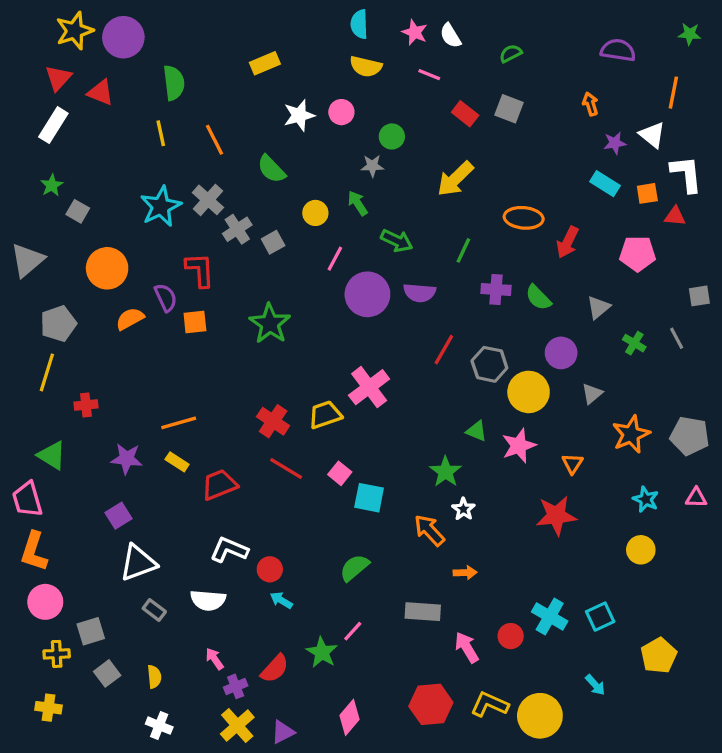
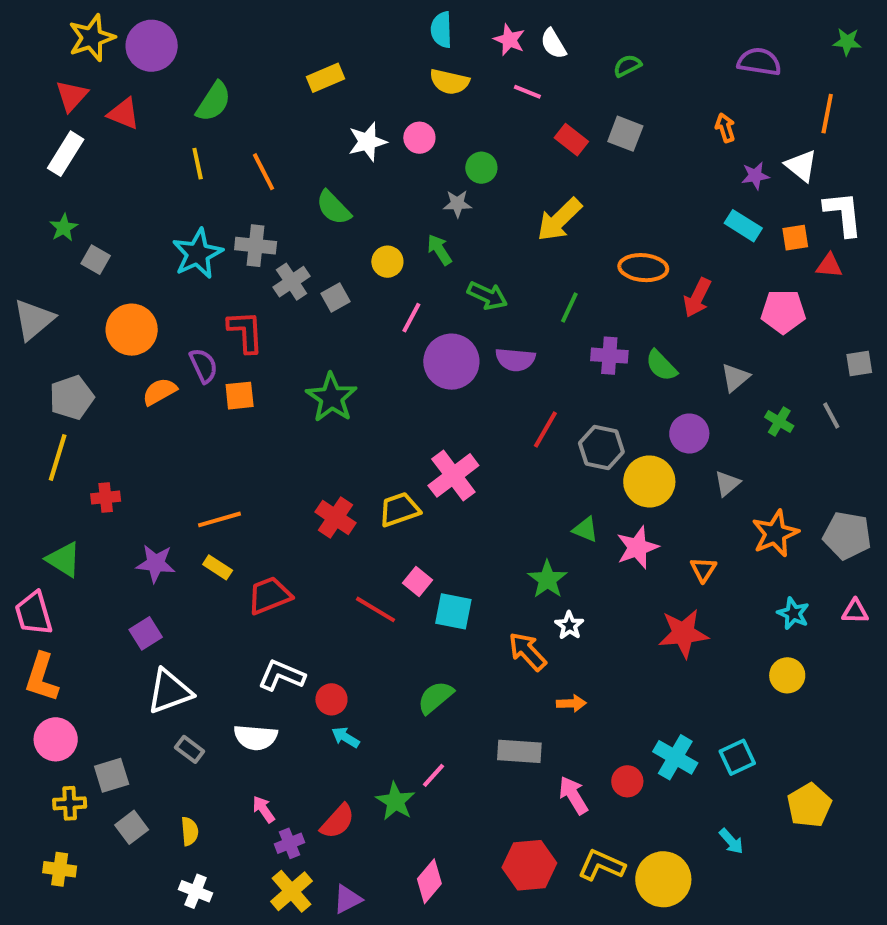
green semicircle: (174, 83) -> (214, 102), turned 40
gray cross: (208, 200) -> (256, 246), turned -36
red line: (286, 468) -> (375, 609), moved

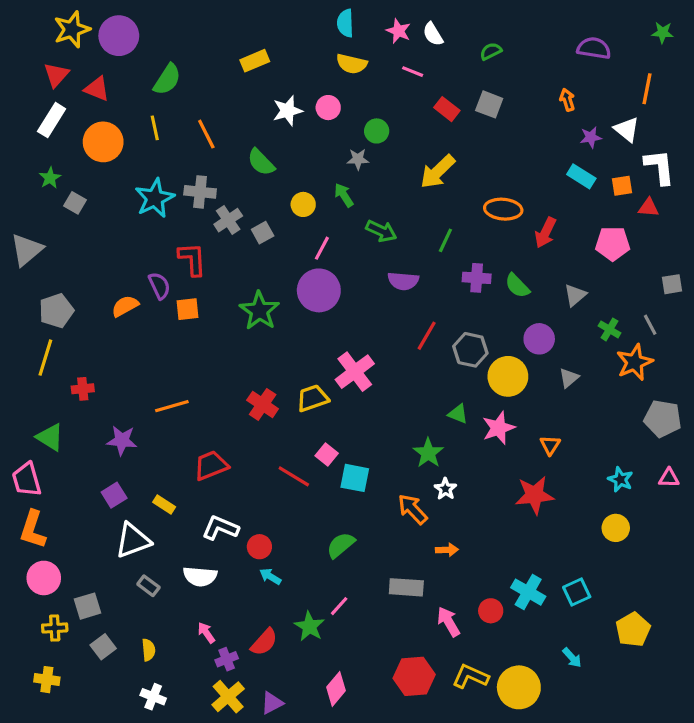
orange circle: (132, 330) -> (103, 142), moved
purple circle: (451, 362) -> (319, 290), moved
orange star: (775, 533) -> (634, 362), moved
yellow rectangle: (218, 567) -> (164, 504), moved

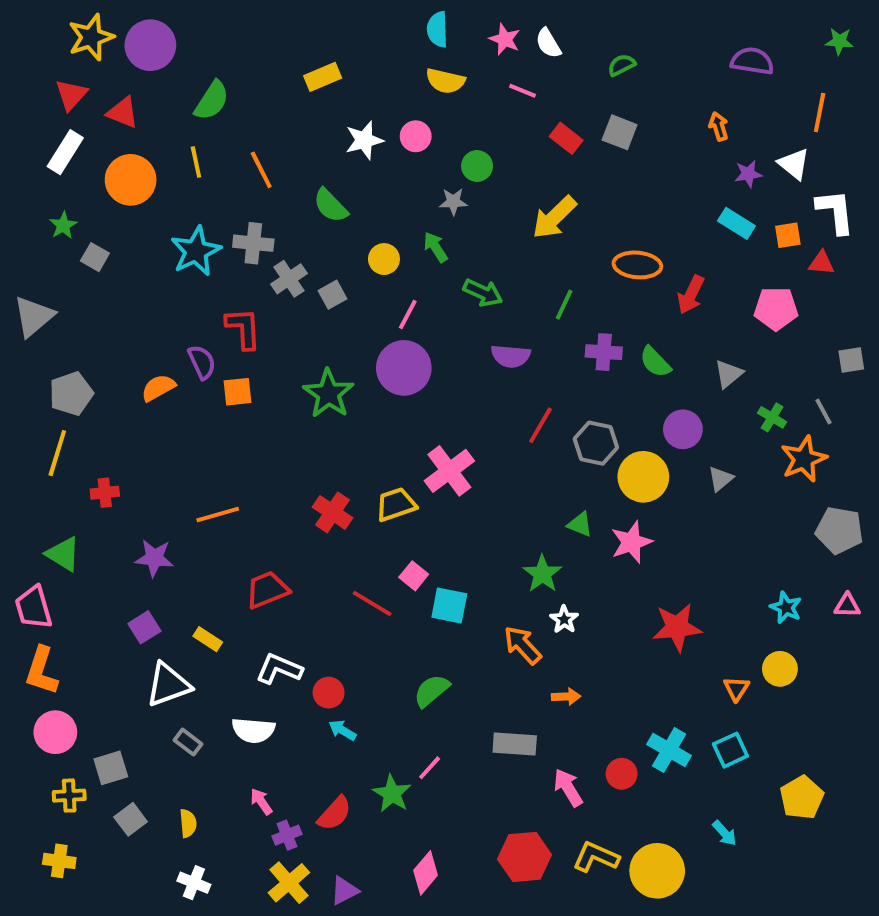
orange triangle: (550, 445) -> (736, 689), moved

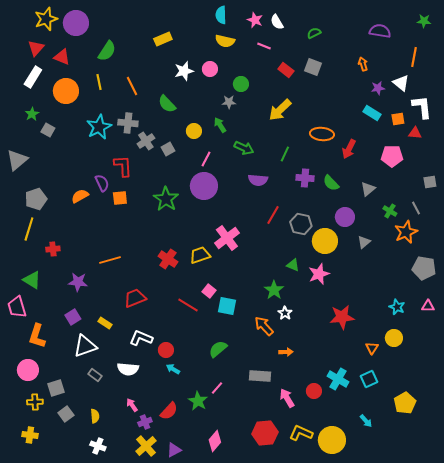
orange L-shape: (41, 671) -> (37, 336), moved

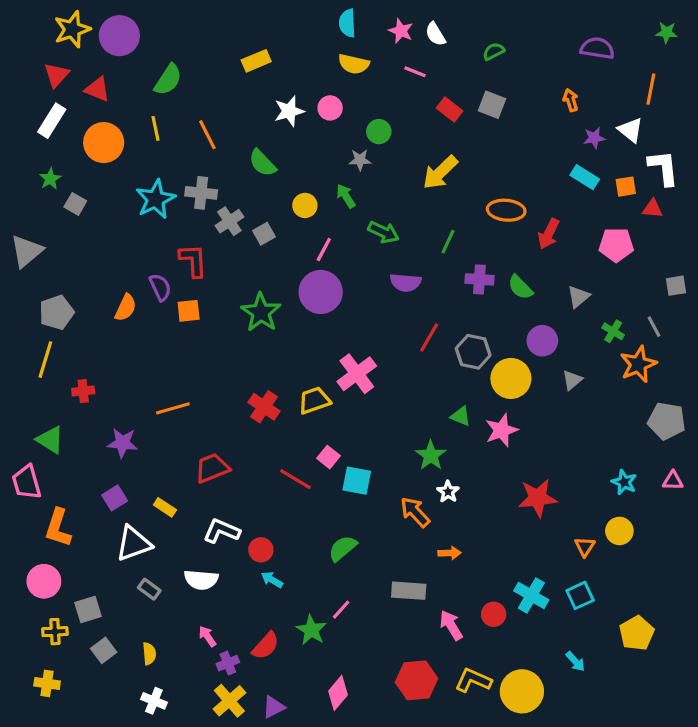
orange semicircle: (80, 196) -> (126, 308), turned 144

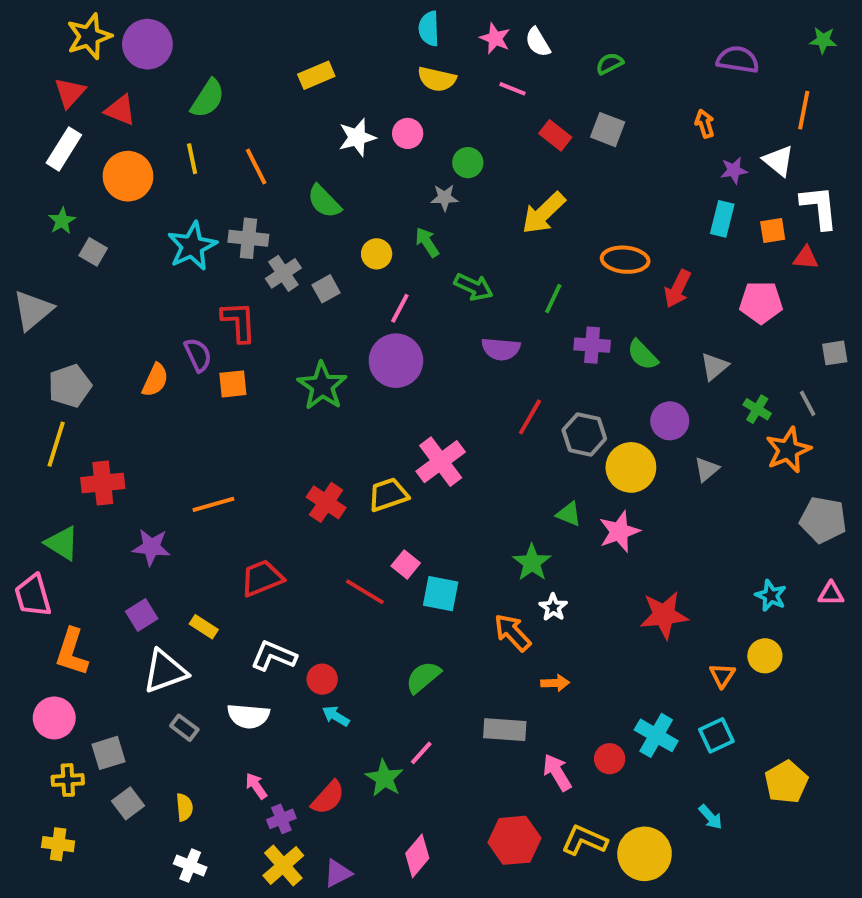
cyan rectangle: (585, 177) -> (722, 219), turned 72
red cross: (83, 391) -> (103, 483), size x1.5

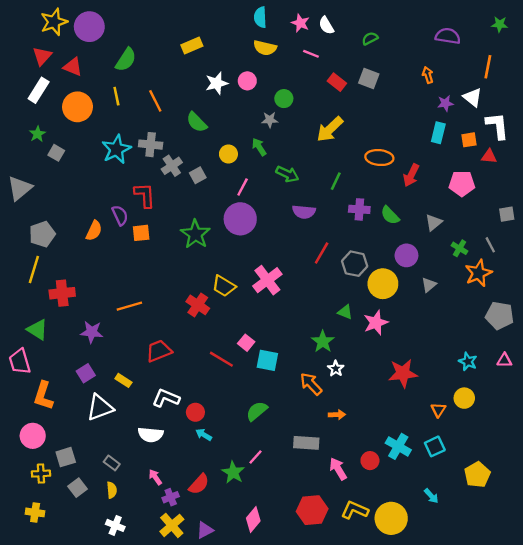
yellow trapezoid: (388, 495) -> (224, 286), moved, turned -130
gray rectangle: (184, 728) -> (112, 463), moved

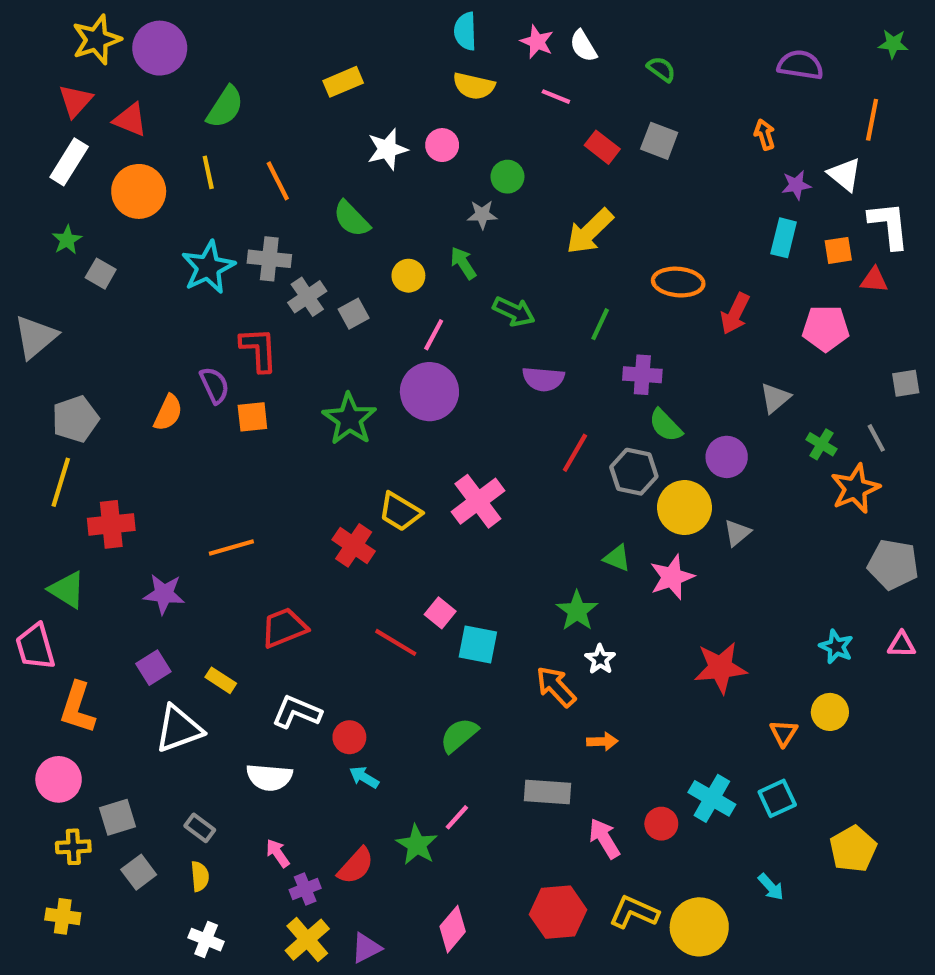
green semicircle: (370, 38) -> (661, 69), turned 63
green semicircle: (390, 215) -> (666, 425), moved
gray triangle: (429, 285) -> (737, 533), moved

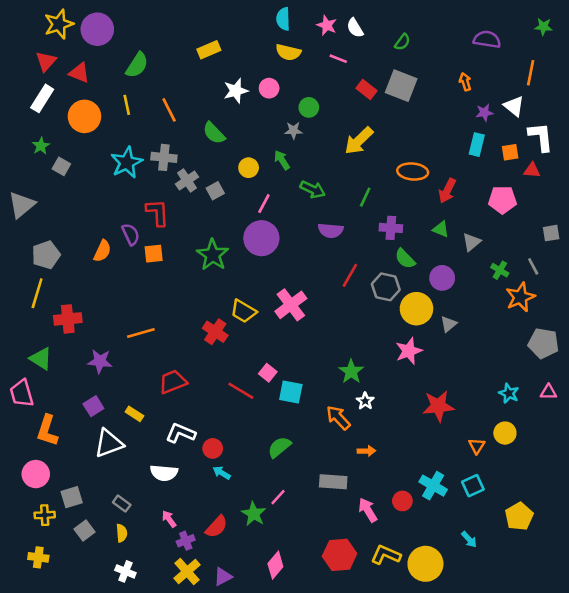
green semicircle: (661, 69) -> (402, 42), turned 90
gray square: (659, 141) -> (401, 86), size x1.4
green triangle: (617, 558) -> (441, 229), moved

